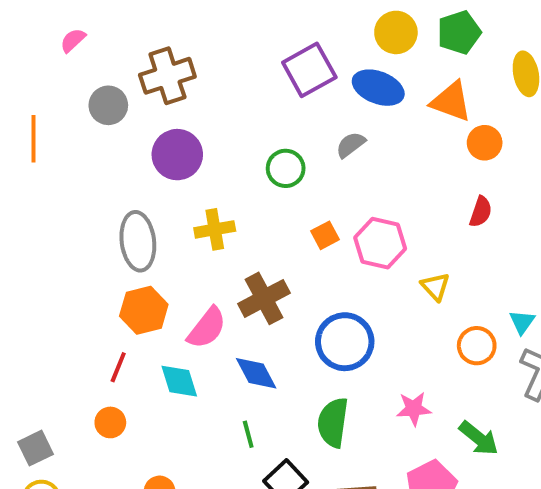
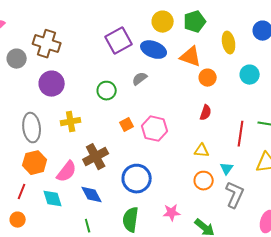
brown cross: (167, 76) -> (47, 44), turned 36
yellow triangle: (435, 287) -> (202, 151), moved, turned -42

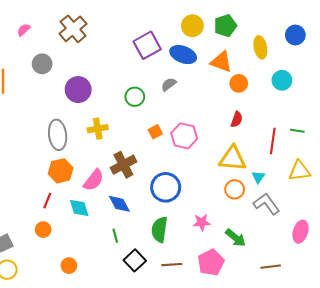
brown cross: (47, 44) -> (73, 29), moved, turned 32
yellow triangle: (202, 151) -> (233, 159), size x1.8
gray L-shape: (235, 195) -> (267, 204), turned -60

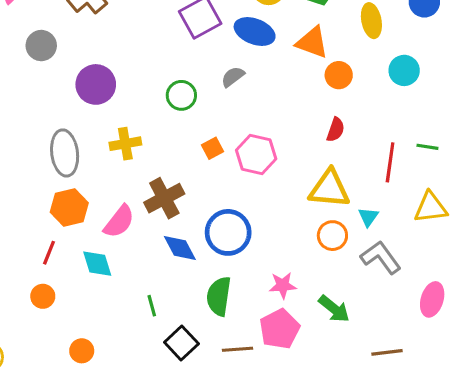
blue diamond: (119, 204) -> (180, 248), moved
pink pentagon: (211, 262) -> (280, 329), moved

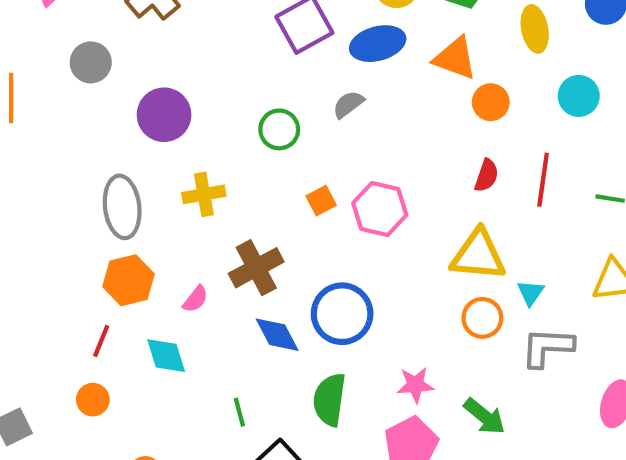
blue ellipse: (255, 32) -> (378, 44), turned -36
red line: (390, 162) -> (543, 180), moved
pink semicircle: (119, 222) -> (195, 299), size x0.6
gray L-shape: (381, 257) -> (547, 347), turned -51

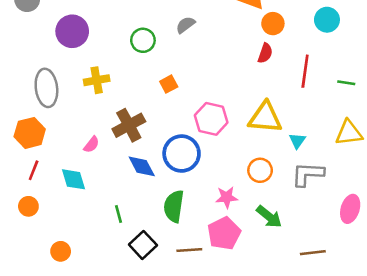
red semicircle: (487, 176) -> (265, 53), moved
pink hexagon: (380, 209) -> (211, 119), moved
orange hexagon: (128, 280) -> (30, 133), moved
orange circle: (482, 318) -> (260, 170), moved

